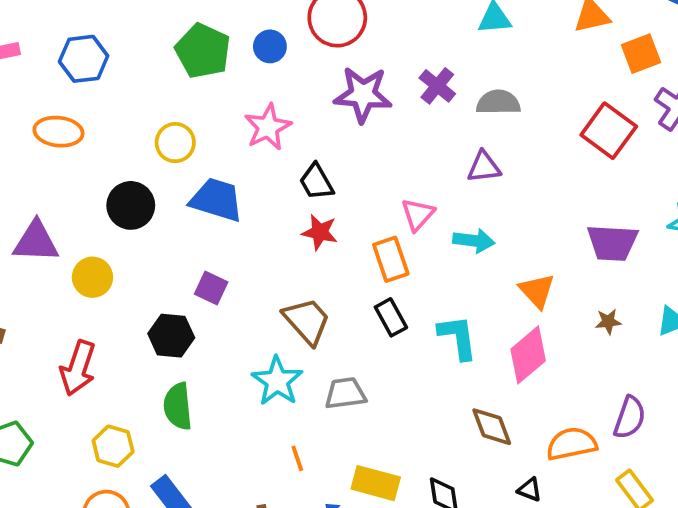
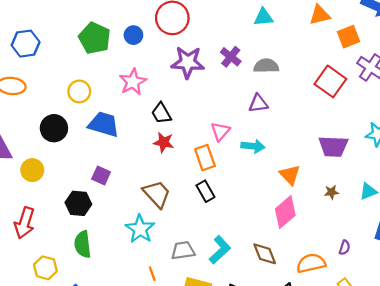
cyan L-shape: (458, 337) -> (220, 250), moved, turned 56
gray trapezoid: (345, 393) -> (183, 250), moved
purple semicircle: (630, 417) -> (345, 248), size x0.6

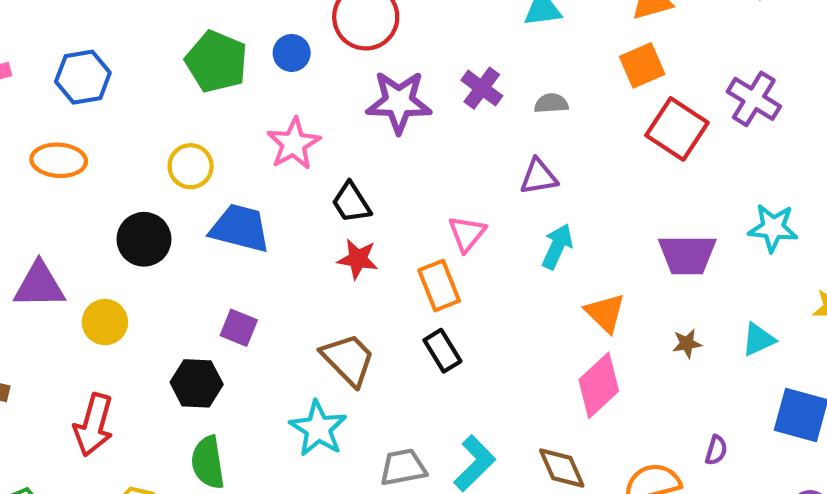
orange square: (349, 37) -> (642, 65), moved
gray semicircle: (266, 66) -> (551, 103), size x0.7
cyan arrow: (253, 146) -> (557, 246), moved, turned -70

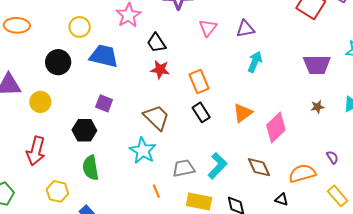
pink triangle: (467, 234) -> (208, 28), moved
orange triangle: (605, 313) -> (243, 113), moved, turned 40
purple semicircle: (716, 450) -> (332, 157), turned -48

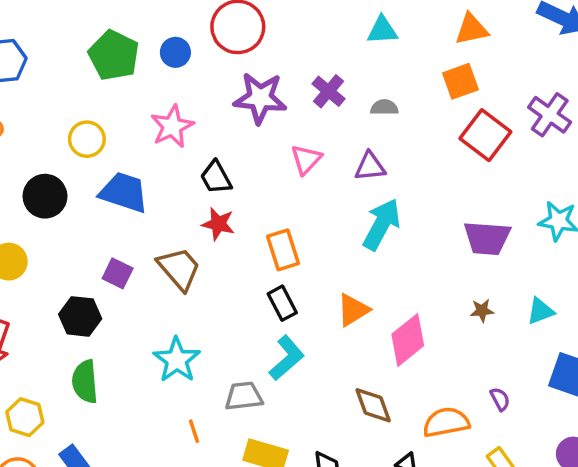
cyan arrow: (255, 62) -> (381, 224), size x1.4
brown trapezoid: (156, 117) -> (179, 269), moved
cyan L-shape: (217, 166) -> (287, 358), moved

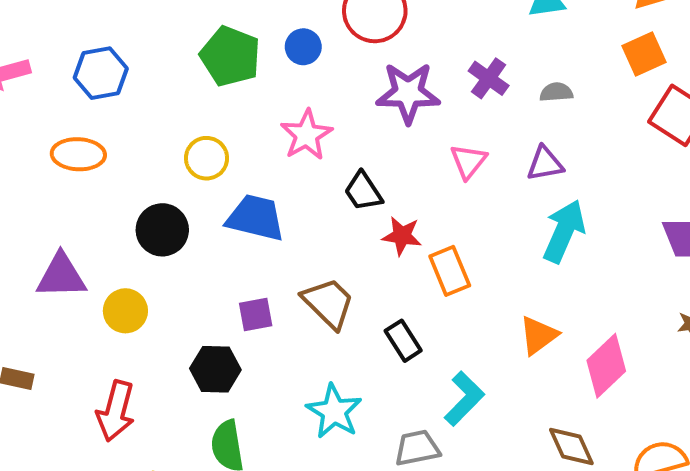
red star: (218, 224) -> (402, 236), moved
purple square: (118, 273) -> (256, 315), turned -32
black rectangle: (282, 303) -> (403, 341), moved

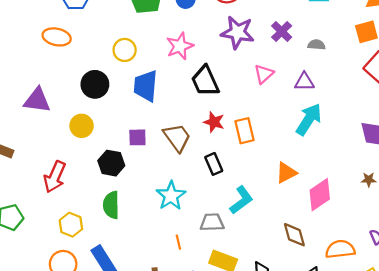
black trapezoid: (363, 191) -> (205, 81), size x1.4
blue trapezoid: (255, 218) -> (146, 86), turned -108
red star: (402, 236) -> (214, 122), moved
yellow circle: (125, 311) -> (82, 126), moved

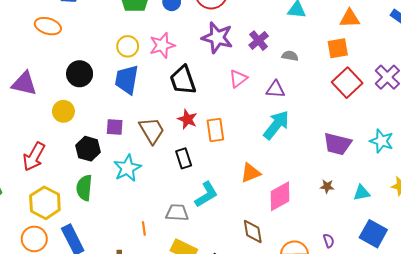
yellow circle: (125, 50) -> (128, 46), moved
cyan star: (171, 196) -> (127, 168), moved
yellow hexagon: (71, 225) -> (45, 203), size x1.4

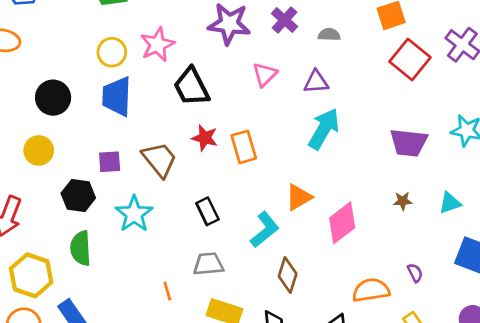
black rectangle: (184, 158) -> (207, 211), moved
cyan L-shape: (206, 194) -> (265, 230), moved
brown diamond: (253, 231) -> (288, 275), moved, turned 35

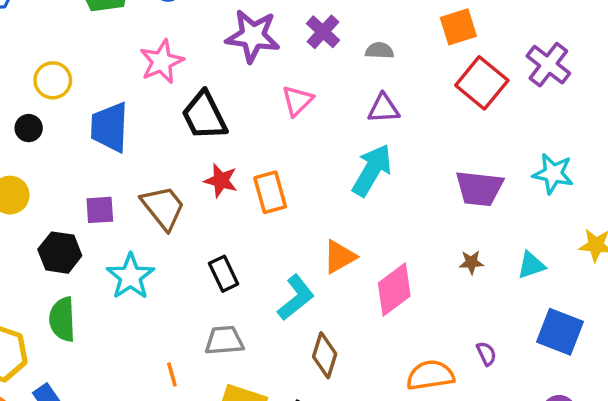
yellow circle: (112, 52) -> (53, 80), moved
purple triangle: (316, 82) -> (384, 109), moved
black circle: (53, 98) -> (29, 128), size x0.6

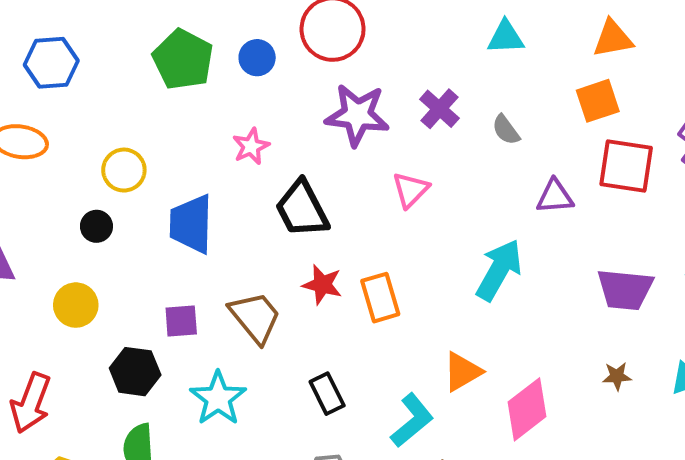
gray semicircle: (379, 51) -> (506, 130), turned -128
pink star: (162, 62) -> (251, 146), size x0.7
red square: (482, 83) -> (626, 166), turned -30
purple triangle: (384, 109) -> (555, 197), moved

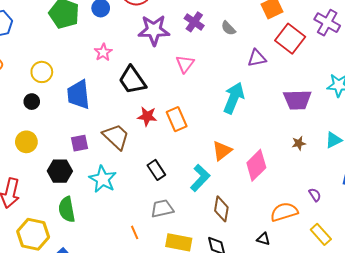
red square: (626, 166) -> (290, 39), turned 36

